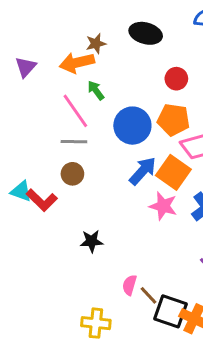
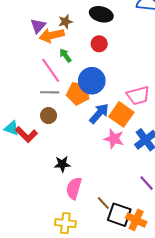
purple triangle: (26, 67) -> (38, 26), moved
red circle: (176, 79) -> (99, 44), moved
orange pentagon: (173, 120) -> (78, 93), moved
pink semicircle: (130, 285) -> (74, 188), moved, size x1.5

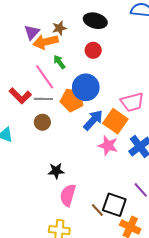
red L-shape: (26, 135) -> (20, 96), moved
black square: (119, 215) -> (114, 205), moved

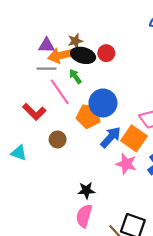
black ellipse: (95, 21) -> (83, 55), moved
purple triangle: (32, 32) -> (46, 45), turned 49
red circle: (93, 50) -> (106, 53), moved
gray line: (43, 99) -> (46, 69), moved
black star: (56, 171) -> (86, 190), moved

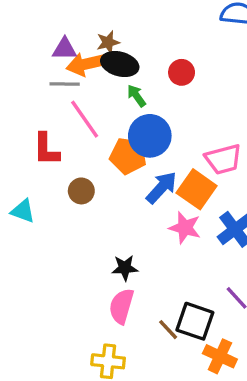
red circle: (106, 53) -> (182, 72), moved
green arrow: (75, 76) -> (136, 96), moved
red L-shape: (34, 112) -> (46, 149), turned 45

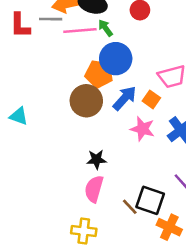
pink line: (85, 119) -> (80, 31), moved, turned -60
red L-shape: (46, 149) -> (20, 25), moved
orange square: (197, 189) -> (151, 99), size x0.6
brown circle: (81, 191) -> (86, 101), moved, size x1.6

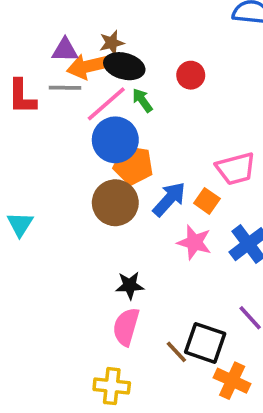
pink line: (80, 31) -> (106, 104), turned -36
blue circle: (116, 59) -> (115, 140), moved
cyan triangle: (19, 116) -> (20, 224), turned 42

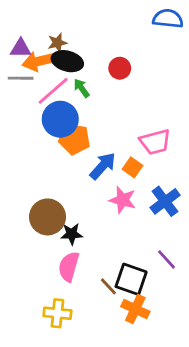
brown circle: (115, 203) -> (48, 217), moved
orange cross: (232, 381) -> (135, 309), moved

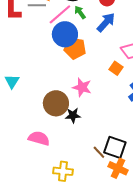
blue arrow: (103, 166) -> (106, 22), moved
pink star: (123, 200) -> (82, 87), moved
pink semicircle: (69, 267) -> (39, 138), moved, turned 90

